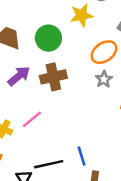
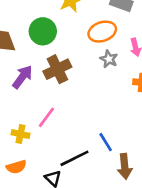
orange ellipse: (104, 52) -> (102, 32), turned 30

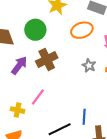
gray star: (109, 59) -> (89, 66), moved
blue line: (106, 142) -> (84, 117), turned 35

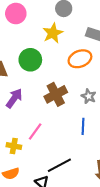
brown cross: (47, 59) -> (56, 94), moved
blue line: (84, 117) -> (83, 126), moved

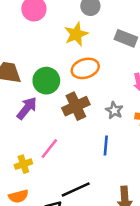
orange ellipse: (80, 59) -> (85, 68), moved
green circle: (30, 60) -> (46, 81), moved
yellow cross: (14, 146) -> (23, 164), turned -32

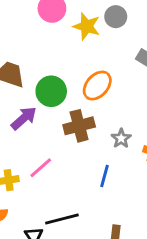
yellow star: (76, 34) -> (87, 26), moved, turned 30
orange ellipse: (85, 68) -> (97, 86), turned -40

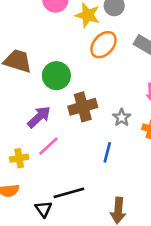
orange ellipse: (97, 86) -> (104, 45), moved
purple arrow: (24, 118) -> (39, 117), moved

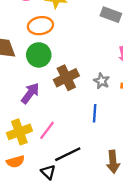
orange ellipse: (104, 45) -> (40, 26), moved, turned 50
pink line: (48, 146) -> (47, 130), moved
yellow cross: (19, 158) -> (19, 132), size x1.5

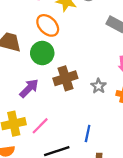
orange ellipse: (40, 26) -> (48, 25), turned 45
blue line: (95, 113) -> (88, 133), moved

